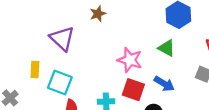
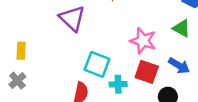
yellow rectangle: (35, 69) -> (21, 51), moved
cyan square: (60, 83) -> (97, 64), moved

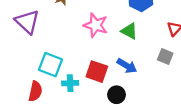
pink star: (143, 41) -> (96, 25), moved

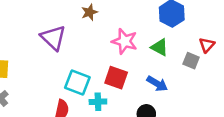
gray square: (165, 56) -> (191, 61), moved
red square: (97, 72) -> (116, 78), moved

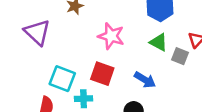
green triangle: (160, 47) -> (159, 42), moved

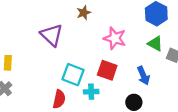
blue arrow: (145, 80) -> (143, 76), turned 36

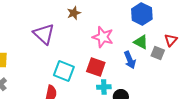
blue arrow: (143, 76) -> (130, 60), moved
cyan cross: (91, 92) -> (104, 87), moved

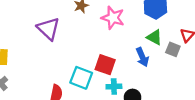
pink star: (103, 37) -> (113, 18), moved
cyan square: (64, 71) -> (81, 78), moved

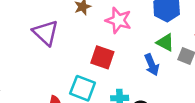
red square: (105, 65) -> (102, 57), moved

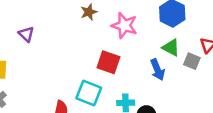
purple triangle: (46, 33) -> (26, 34), moved, size x0.6

